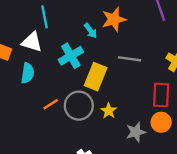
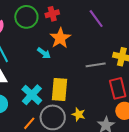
cyan cross: (71, 56) -> (32, 95), moved
gray line: (129, 59) -> (96, 65), moved

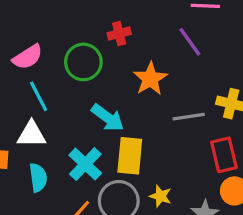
green circle: (26, 17) -> (83, 62), moved
orange star: (60, 38) -> (150, 79), moved
cyan arrow: (44, 53) -> (108, 118), moved, size x1.5

